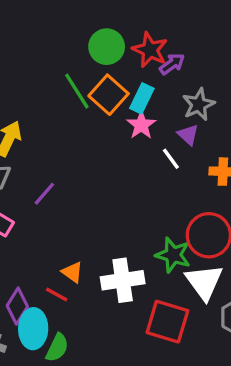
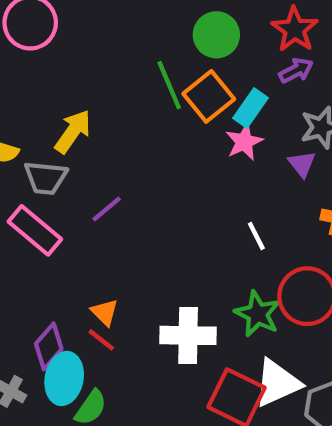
red star: (150, 50) -> (295, 29), moved
white line: (171, 159) -> (256, 236), moved
orange triangle: (72, 272) -> (105, 312), moved
white triangle: (204, 282) -> (277, 383), moved, turned 33

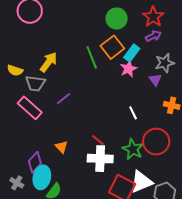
green line: (169, 85) -> (92, 57), moved
red line: (101, 340) -> (98, 140), moved

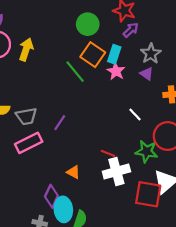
yellow arrow: (49, 62) -> (26, 49), moved
pink rectangle: (30, 108) -> (29, 143), turned -50

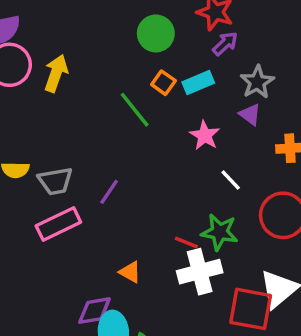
cyan rectangle: (114, 54) -> (198, 83), turned 48
orange square: (93, 55) -> (163, 83), size x0.6
pink star: (116, 71) -> (205, 135), moved
green star: (146, 151) -> (220, 232), moved
purple diamond: (51, 196) -> (94, 311), turned 55

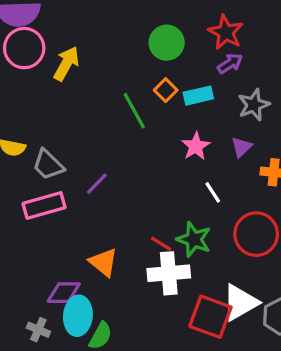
purple triangle: (250, 114) -> (241, 147), moved, turned 30
gray trapezoid: (55, 181) -> (48, 165), turned 44
orange triangle: (130, 272) -> (103, 262), size x1.4

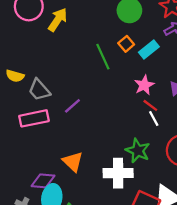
cyan rectangle: (198, 96) -> (149, 50), turned -30
red line: (161, 244) -> (150, 105), moved

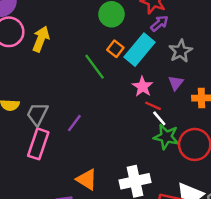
cyan rectangle: (149, 50) -> (140, 50), size x1.5
gray trapezoid: (39, 90) -> (37, 114), turned 80
pink rectangle: (34, 118) -> (38, 144), turned -48
green star: (138, 151) -> (166, 137), moved

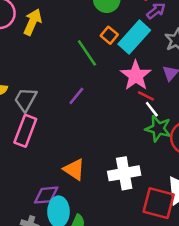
pink star: (142, 87) -> (136, 76), size x1.4
purple line: (74, 123) -> (76, 96), moved

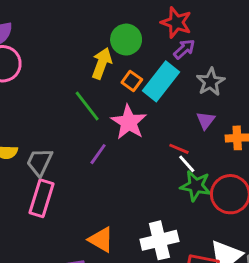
yellow arrow: (32, 22) -> (102, 63), moved
green line: (87, 53) -> (87, 106), moved
pink star: (136, 76) -> (129, 122), moved

